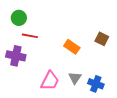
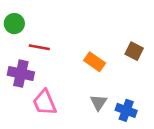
green circle: (19, 18) -> (14, 24), moved
pink trapezoid: (50, 81) -> (45, 102), moved, turned 130

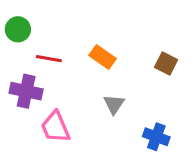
orange rectangle: (95, 62) -> (103, 57), moved
gray triangle: (99, 102) -> (114, 104), moved

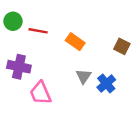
red line: (49, 59) -> (38, 31), moved
blue cross: (156, 137) -> (106, 83), moved, turned 30

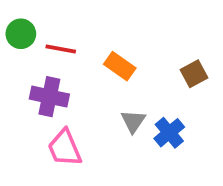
brown square: (122, 46) -> (194, 74), turned 35
purple cross: (19, 67) -> (49, 97), moved

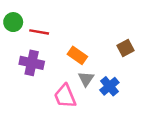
orange rectangle: (120, 66) -> (77, 55), moved
pink trapezoid: (65, 148) -> (65, 96), moved

